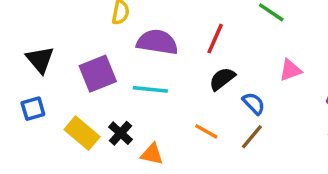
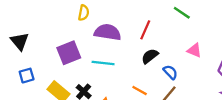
black triangle: (40, 60) -> (20, 41), moved
pink triangle: (290, 70) -> (194, 50), turned 42

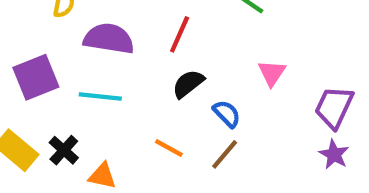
pink triangle: (194, 50) -> (272, 73), turned 42

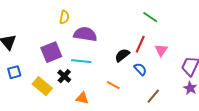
red line: (180, 34) -> (140, 44), moved
black cross: (64, 150) -> (64, 76), moved
brown line: (225, 154) -> (153, 96), moved

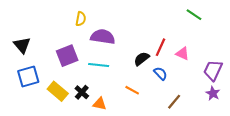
green line: (150, 17) -> (194, 15), moved
pink triangle: (161, 50) -> (182, 53), turned -40
blue square: (14, 72) -> (28, 77), size x1.5
black cross: (64, 76) -> (82, 92), moved

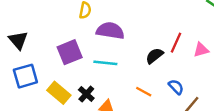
pink triangle: (182, 53) -> (201, 50), turned -40
blue semicircle: (160, 73) -> (176, 87), moved

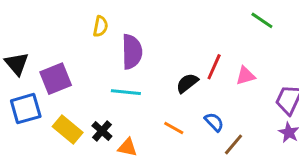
purple semicircle: (110, 31) -> (132, 52), turned 80
purple square: (70, 52) -> (56, 79), moved

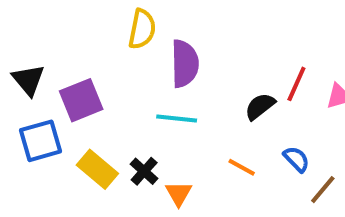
yellow semicircle: (100, 26) -> (142, 29), size x1.4
orange triangle: (127, 147) -> (179, 194), turned 48

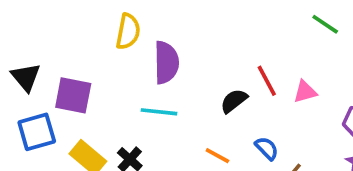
red line: (296, 84) -> (267, 81), turned -52
purple square: (81, 100) -> (73, 95), turned 33

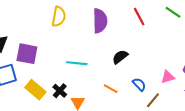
purple semicircle: (166, 63) -> (100, 21), moved
red line: (267, 81) -> (139, 17), moved
pink triangle: (305, 92) -> (168, 77), moved

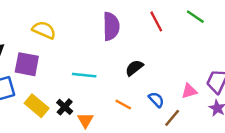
yellow semicircle: (59, 17) -> (44, 30), moved, turned -78

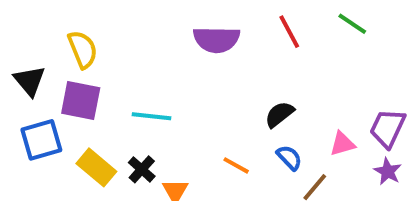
purple semicircle: (111, 26) -> (216, 40), turned 92
yellow semicircle: (44, 30) -> (83, 49), moved, turned 45
black semicircle: (134, 68) -> (279, 114), moved
cyan line: (84, 75) -> (152, 116), moved

